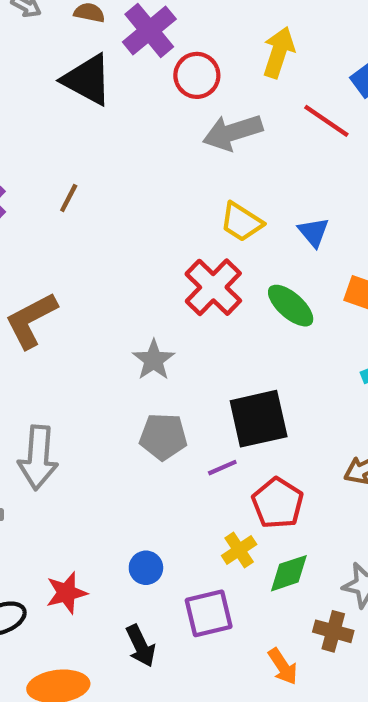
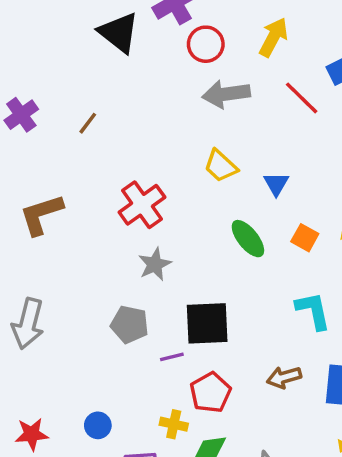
red cross: (213, 287) -> (142, 205), moved
gray star: (154, 360) -> (155, 264), moved
yellow cross: (239, 550) -> (174, 424), turned 36

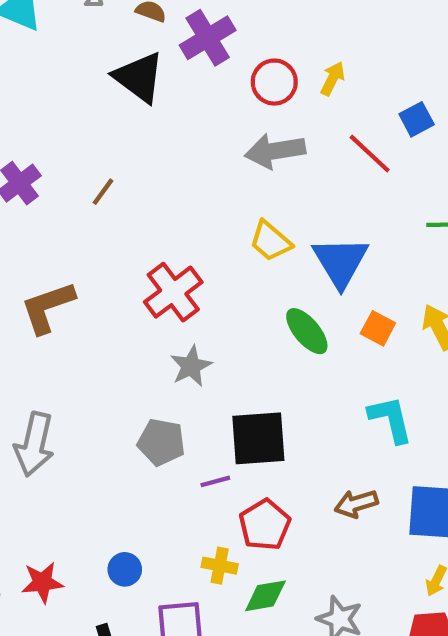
yellow arrow: (273, 37) -> (333, 79), size x0.7
red circle: (206, 44) -> (274, 82), moved
blue triangle: (276, 184) -> (340, 262), size x1.8

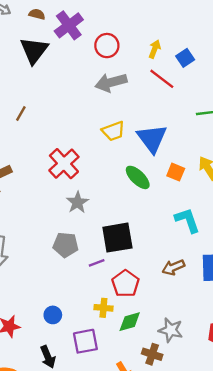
black triangle: (139, 77) -> (34, 50), turned 36
yellow arrow: (333, 79) -> (155, 49), moved
yellow trapezoid: (271, 241) -> (113, 131), turned -55

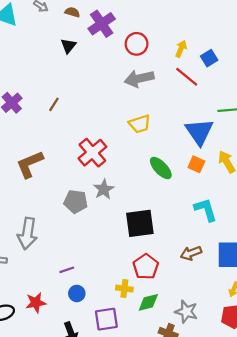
black triangle: (34, 50) -> (68, 46), size x0.6
blue triangle: (152, 138) -> (199, 132), moved
gray pentagon: (66, 245) -> (76, 202), moved
purple line: (97, 263) -> (67, 270), moved

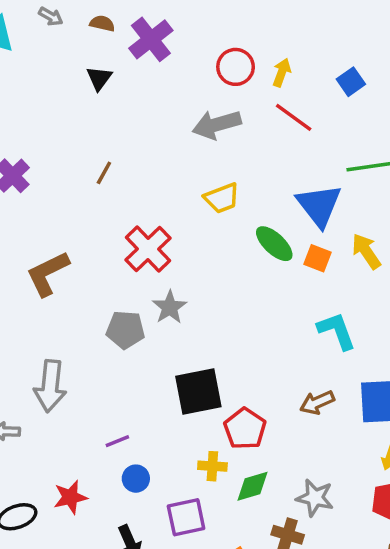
red circle: (137, 44) -> (236, 67), moved
blue square: (209, 58) -> (351, 82), moved
brown line: (54, 104) -> (104, 173), moved
green ellipse: (161, 168) -> (274, 244), moved
black square: (140, 223) -> (198, 391), moved

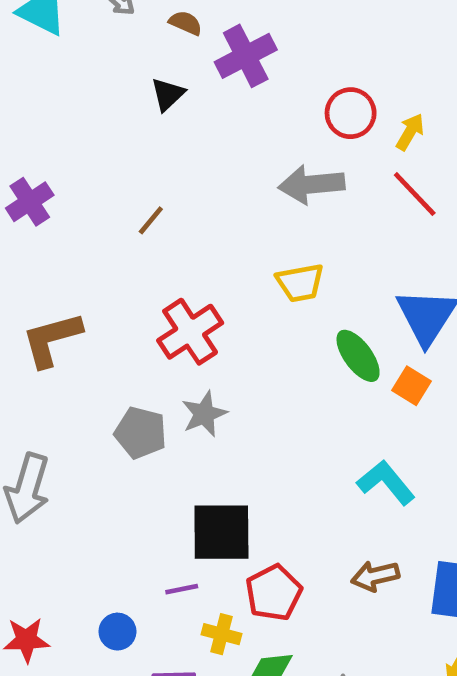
cyan L-shape: (337, 331) -> (386, 482), moved, turned -30
purple line: (117, 441) -> (182, 589), moved

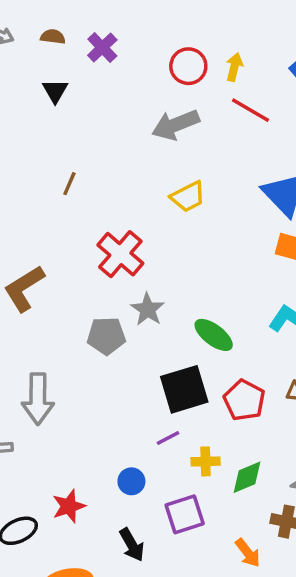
purple cross: (246, 56) -> (102, 48), size x0.7
green ellipse: (358, 356) -> (214, 335), moved
red pentagon: (274, 593) -> (244, 400), moved

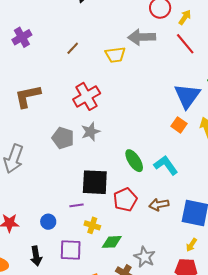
yellow trapezoid: (188, 197) -> (115, 55), moved
green ellipse: (214, 335) -> (134, 161), moved

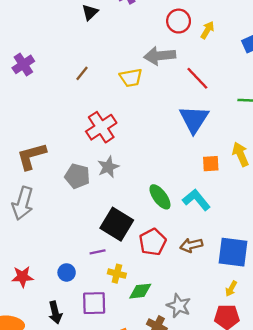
red line: (185, 44) -> (197, 78), moved
brown L-shape: (28, 96) -> (31, 156), moved
blue triangle: (187, 96) -> (194, 119), moved
orange square: (179, 125) -> (211, 164), moved, turned -35
black square: (95, 182) -> (117, 224), turned 32

